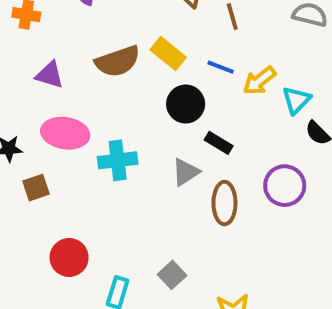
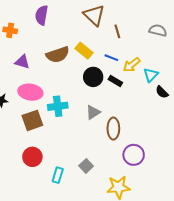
black rectangle: (219, 143) -> (115, 81), moved
purple circle: (285, 186) -> (134, 155), moved
brown square: (36, 188) -> (32, 120), moved, size x1.5

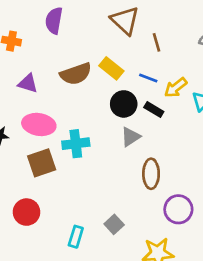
gray triangle: (93, 112) -> (131, 137), moved
red circle: (32, 157) -> (27, 212), moved

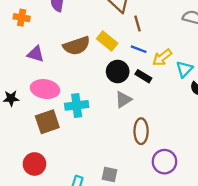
brown line: (157, 42) -> (138, 23), moved
gray square: (114, 224) -> (109, 175), turned -35

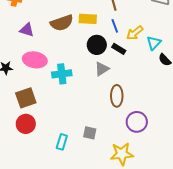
yellow rectangle: (107, 41) -> (88, 19), turned -36
blue line: (139, 49) -> (115, 26), turned 48
brown square: (47, 122) -> (26, 98), moved

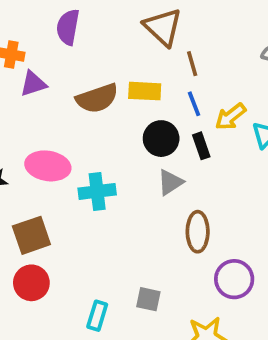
purple triangle: (27, 30) -> (33, 84), moved, turned -35
black rectangle: (119, 49) -> (201, 146), turned 40

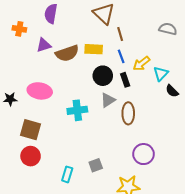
purple triangle: (33, 84) -> (44, 45), moved
cyan cross: (97, 191) -> (77, 110), moved
brown ellipse: (198, 232) -> (128, 113), moved
brown square: (31, 235) -> (31, 130), turned 35
gray square: (148, 299) -> (96, 165), turned -32

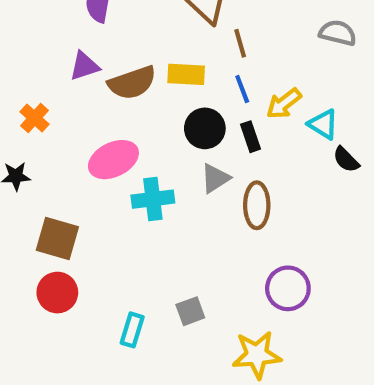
orange cross: (19, 29) -> (34, 118), moved, turned 32
cyan triangle: (161, 74) -> (323, 124), turned -42
pink ellipse: (40, 91) -> (113, 160), moved, turned -35

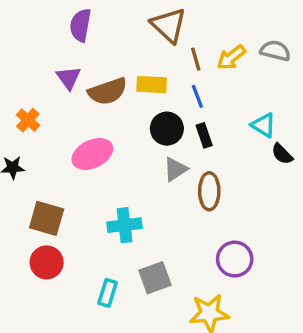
purple triangle: (84, 66) -> (69, 78), turned -48
yellow arrow: (284, 103) -> (231, 57), moved
cyan cross: (153, 199) -> (125, 225), moved
gray square: (190, 311) -> (155, 278), size x1.4

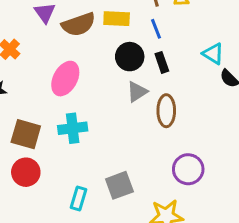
pink ellipse: (92, 154) -> (65, 79), turned -36
cyan cross: (125, 225) -> (73, 128), moved

